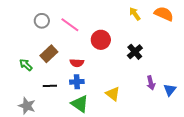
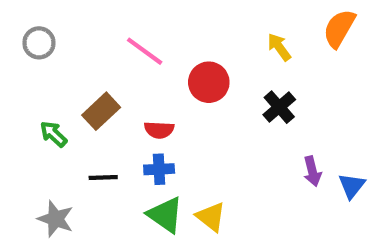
yellow arrow: (135, 14) -> (279, 47), moved
orange semicircle: (164, 14) -> (339, 28), turned -84
gray circle: (42, 21) -> (39, 43), moved
yellow triangle: (113, 94) -> (211, 217), moved

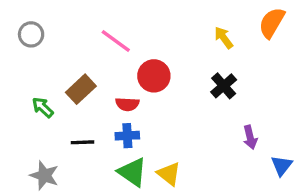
red circle: (209, 82) -> (154, 76), moved
blue triangle: (352, 186) -> (282, 166), moved

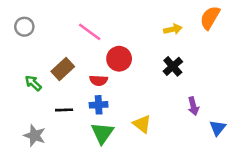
yellow arrow: (224, 38) -> (173, 29), turned 114
green triangle: (132, 172) -> (102, 133), turned 30
yellow triangle: (169, 174) -> (142, 124), moved

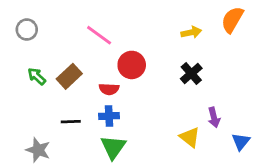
green arrow: (33, 83) -> (37, 76), moved
yellow triangle: (142, 124) -> (190, 137), moved

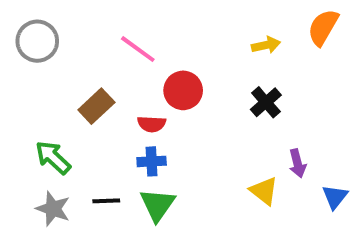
gray circle: (27, 30) -> (37, 41), size x1.4
green arrow: (37, 76) -> (53, 157), moved, size x1.4
black line: (71, 122) -> (106, 201), moved

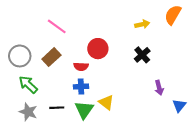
gray circle: (37, 41) -> (20, 56), moved
pink line: (138, 49) -> (57, 26), moved
yellow triangle: (264, 191) -> (106, 102), moved

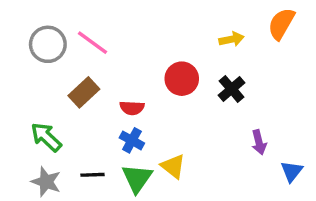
red circle: (98, 49) -> (182, 79), moved
gray circle: (20, 56) -> (48, 44), moved
blue cross: (81, 87) -> (132, 140), turned 32

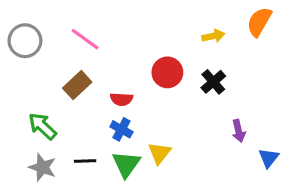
gray circle: (48, 44) -> (25, 41), moved
yellow triangle: (173, 166) -> (159, 153), turned 30

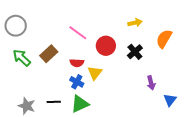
orange semicircle: (259, 22) -> (164, 39), moved
pink line: (85, 39) -> (78, 33), moved
green arrow: (42, 126) -> (22, 58), moved
yellow triangle: (159, 153) -> (95, 73), moved
green triangle: (126, 164) -> (80, 104), turned 30

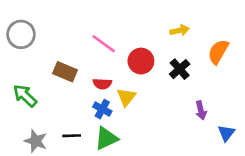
brown rectangle: (49, 54) -> (65, 72), turned 66
green arrow: (22, 58) -> (25, 96), moved

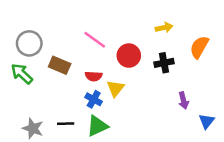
gray circle: (21, 34) -> (29, 43), moved
black cross: (180, 69) -> (164, 63), turned 30
green arrow: (25, 96) -> (22, 74), moved

